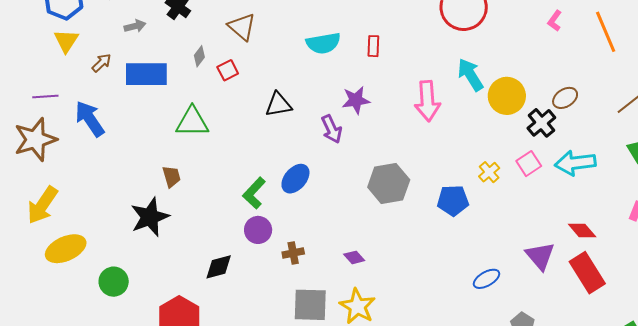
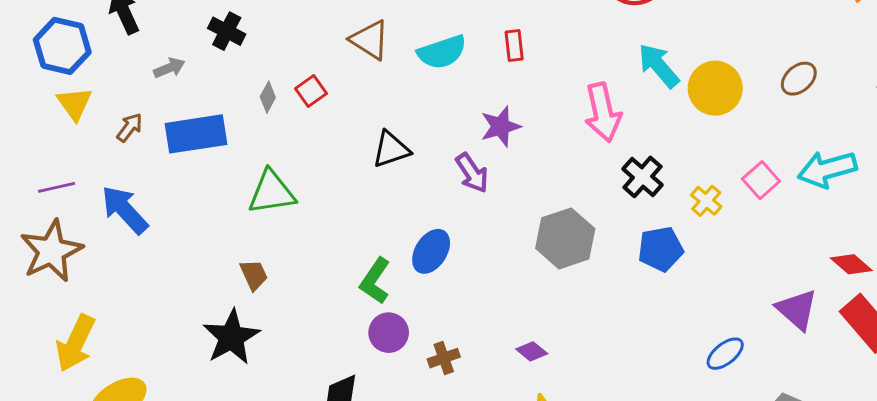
brown triangle: (242, 27) -> (370, 40), moved
red square: (228, 70) -> (311, 91), moved
black cross: (541, 123) -> (642, 177), moved

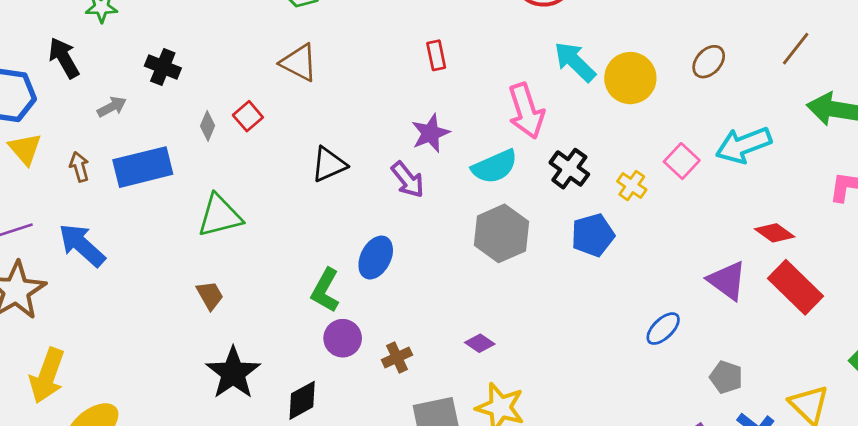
cyan semicircle: (442, 52) -> (495, 167), moved
brown arrow: (130, 127) -> (79, 167), turned -48
black star: (231, 337) -> (233, 373), moved

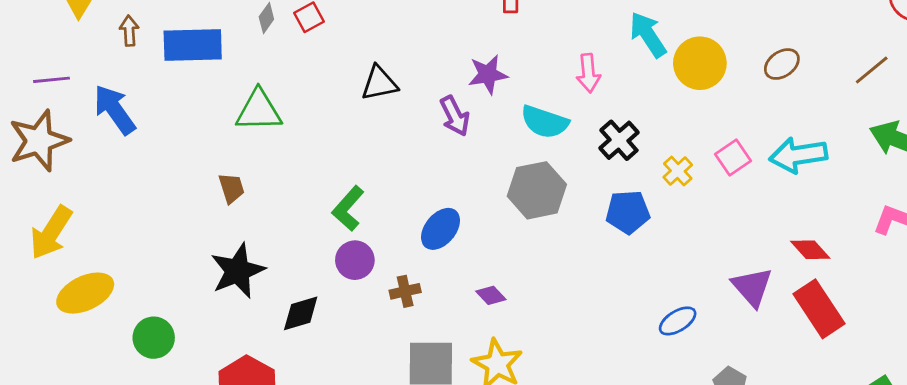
pink arrow: (526, 111) -> (588, 73), size x0.7
cyan semicircle: (495, 167) -> (545, 122), turned 30
blue ellipse: (376, 258) -> (441, 229), moved

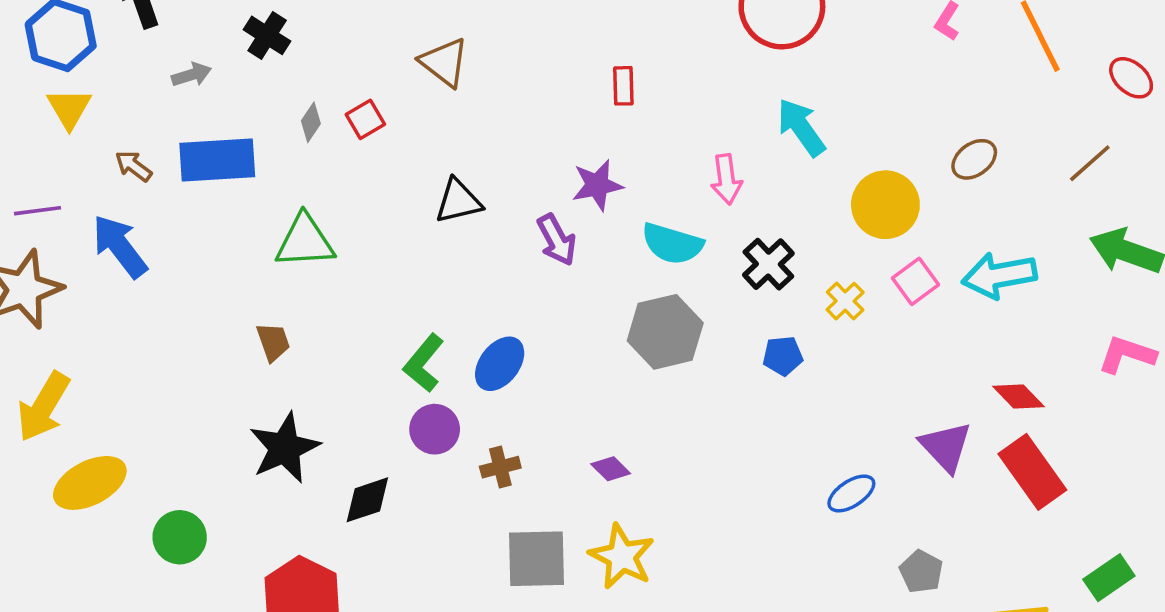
brown arrow: (129, 31) -> (133, 166), moved, turned -48
yellow circle: (700, 63) -> (885, 205), moved
blue pentagon: (628, 212) -> (783, 356), size x0.7
blue ellipse: (441, 229) -> (500, 364), moved

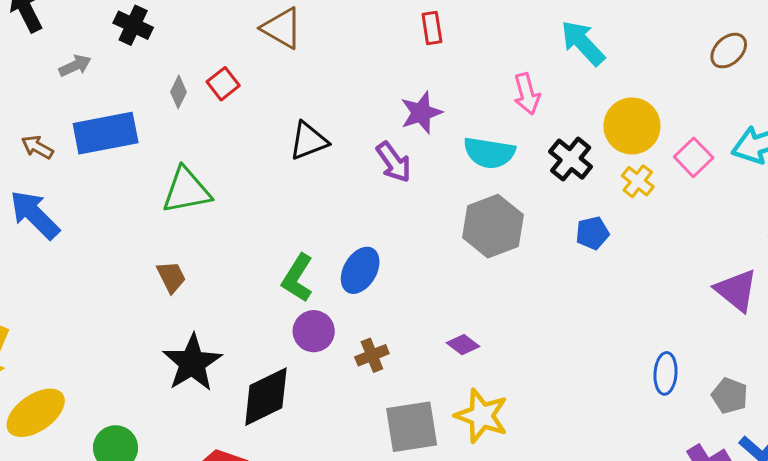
yellow circle: (885, 205) -> (632, 126), moved
blue ellipse: (851, 494) -> (665, 373), moved, turned -45
black diamond: (367, 500) -> (266, 397), size x1.4

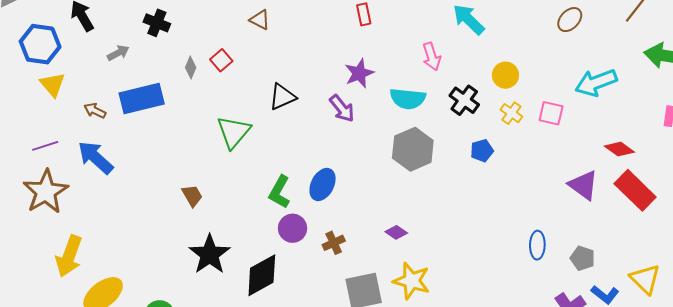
brown triangle: (282, 28) -> (260, 20), size x0.7
yellow circle: (632, 126) -> (505, 75), size x0.7
pink square: (694, 157) -> (551, 113), moved, turned -30
green triangle: (187, 191) -> (234, 132), moved, turned -36

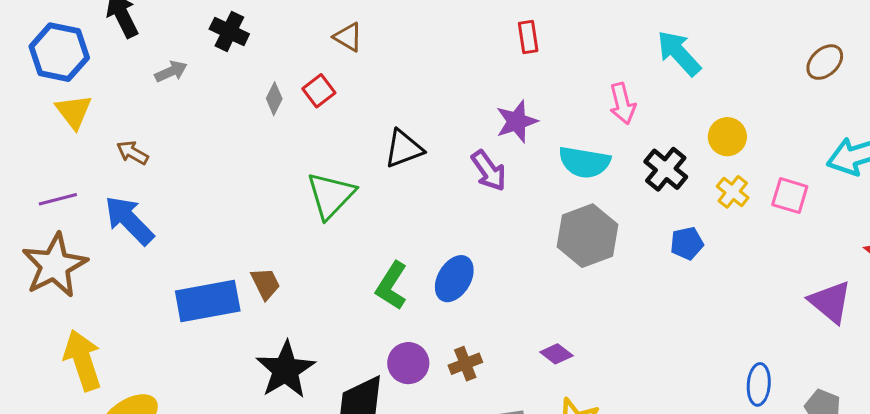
brown triangle: (260, 20) -> (348, 37), moved
blue rectangle: (142, 99) -> (208, 301), moved
purple circle: (293, 228) -> (408, 363), moved
yellow arrow: (69, 256) -> (83, 360), turned 138

